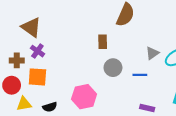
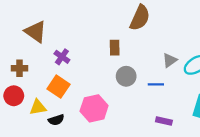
purple cross: (37, 51) -> (62, 57), moved
orange square: (37, 77) -> (58, 87), moved, turned 30
yellow triangle: (24, 104) -> (38, 107), moved

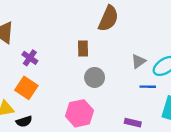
blue line: (156, 84) -> (148, 87), moved
pink hexagon: (94, 108) -> (80, 113), moved

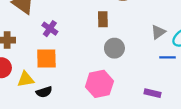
orange square: (26, 88) -> (46, 59), turned -35

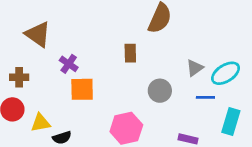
gray circle: (114, 48) -> (160, 91), moved
orange square: (46, 59) -> (82, 89), moved

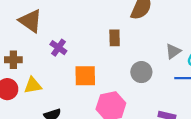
orange square: (82, 89) -> (85, 76), moved
yellow triangle: (41, 123) -> (33, 85), moved

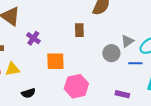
gray circle: (141, 72) -> (111, 53), moved

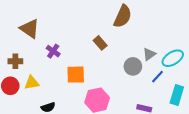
brown rectangle: (79, 30) -> (100, 43), turned -40
blue line: (135, 63) -> (157, 77), turned -48

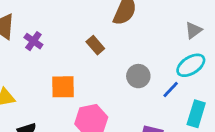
purple cross: (53, 51) -> (33, 41), moved
gray triangle: (149, 54) -> (193, 30), moved

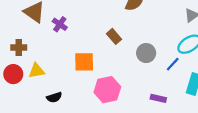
brown rectangle: (95, 45) -> (114, 36), moved

